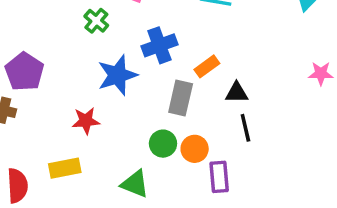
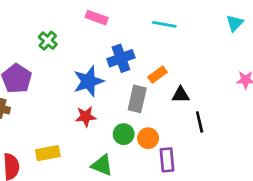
green cross: (96, 21) -> (48, 41), moved
red star: (86, 121) -> (86, 117), moved
black line: (245, 128) -> (200, 122), moved

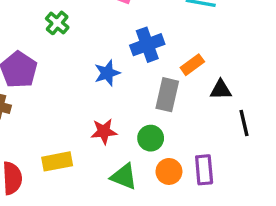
blue star: (88, 81) -> (107, 73), size x0.7
red star: (86, 117) -> (104, 131), moved
orange circle: (148, 138) -> (169, 171), moved

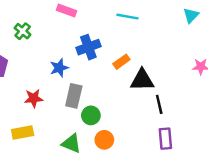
black triangle: (221, 90) -> (142, 80), size x1.5
gray rectangle: (167, 95) -> (74, 96), moved
red star: (104, 131) -> (34, 98), moved
purple rectangle: (204, 170) -> (165, 139), moved

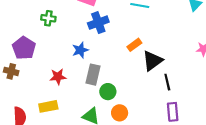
green cross: (23, 31) -> (48, 18), turned -32
blue cross: (88, 47) -> (98, 23), moved
black triangle: (142, 80) -> (152, 61), turned -35

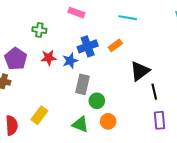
blue cross: (98, 23) -> (88, 46), moved
orange rectangle: (134, 45) -> (115, 45), moved
red star: (58, 77) -> (49, 58), moved
yellow rectangle: (48, 106) -> (39, 115), turned -42

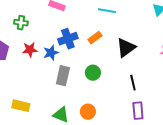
black triangle: (140, 71) -> (126, 48), moved
green circle: (97, 101) -> (93, 73), moved
yellow rectangle: (39, 115) -> (21, 106), turned 66

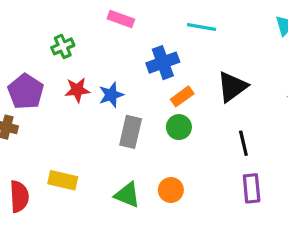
green cross: (21, 23) -> (63, 46), turned -32
orange rectangle: (95, 38) -> (182, 96), moved
blue cross: (68, 39) -> (163, 63), moved

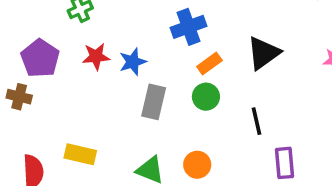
black line: (243, 143) -> (257, 121), moved

